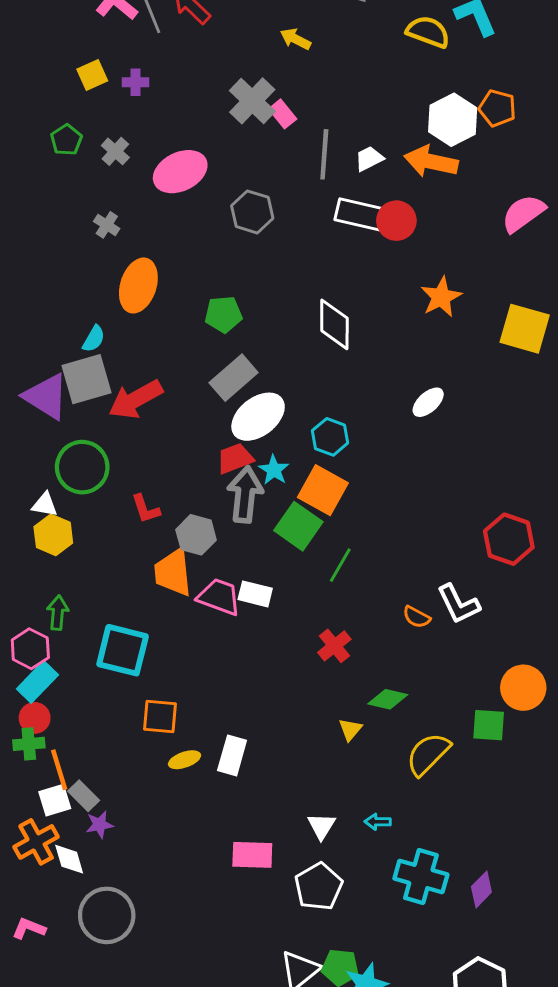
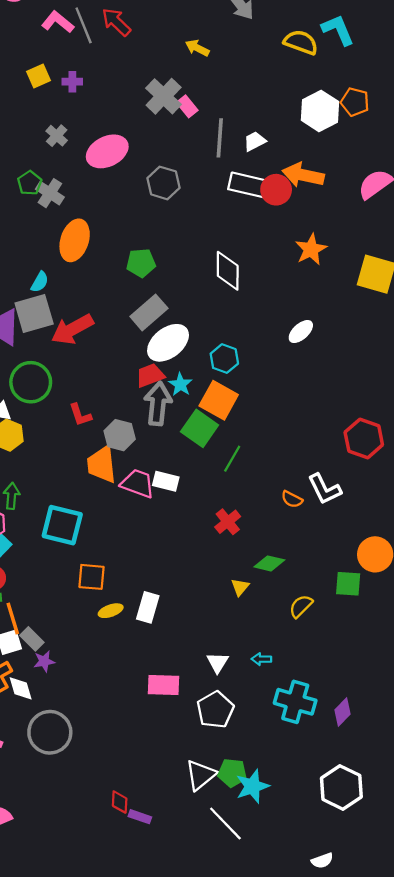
green pentagon: (66, 140) -> (30, 183), moved
orange arrow: (431, 162) -> (303, 175), moved
gray cross: (107, 225) -> (50, 193), size x1.4
yellow semicircle: (428, 754) -> (301, 606), size x0.7

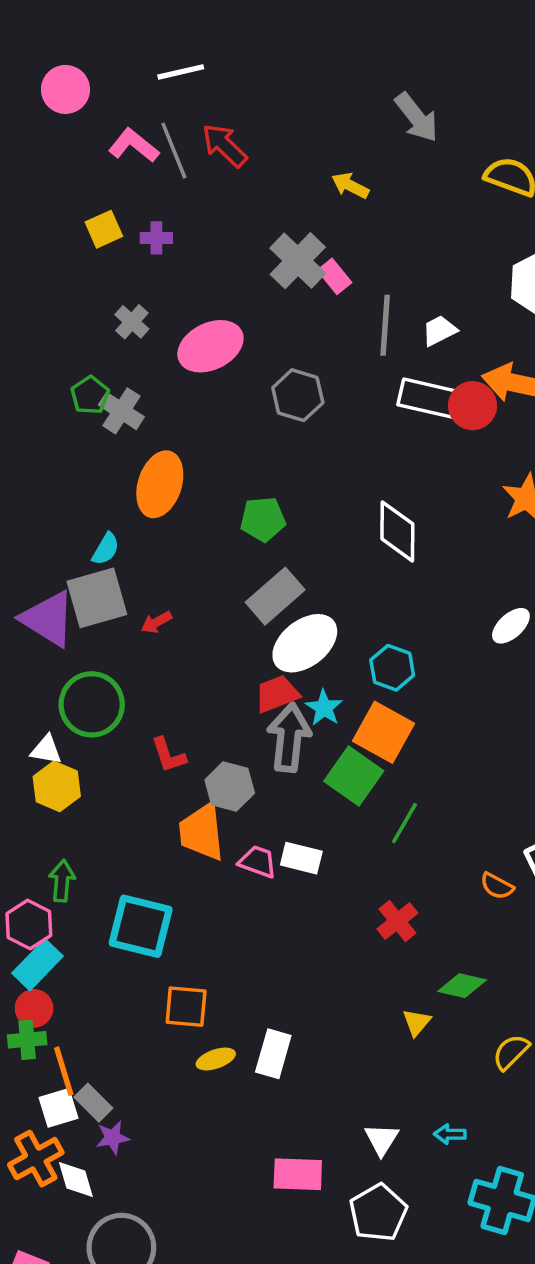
red arrow: (72, 329) -> (156, 622), size x0.5
pink trapezoid: (138, 483) -> (258, 862), size x0.7

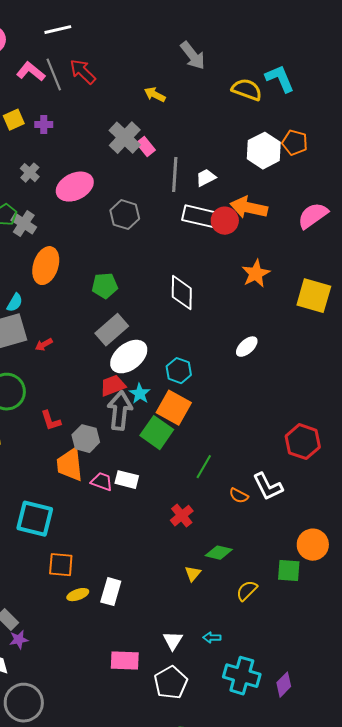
green line: (404, 823) -> (204, 467), moved

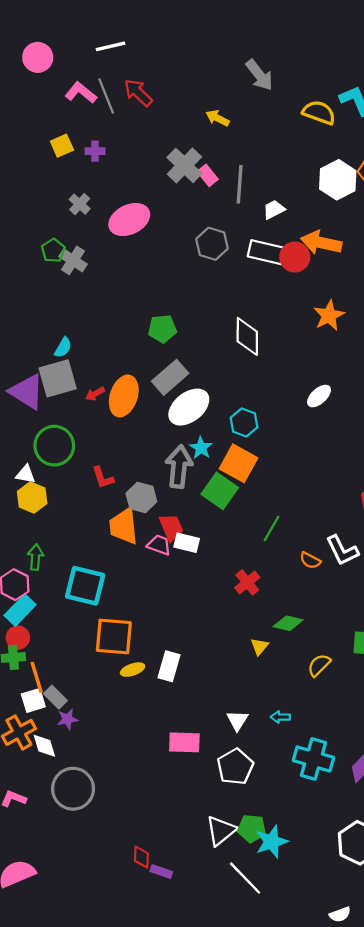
gray line: (175, 175) -> (240, 184), moved
gray hexagon: (125, 215) -> (212, 244), moved
orange ellipse: (46, 266) -> (124, 396), moved
red trapezoid: (113, 386) -> (171, 527), moved, turned 88
orange square: (61, 565) -> (114, 636), size x1.4

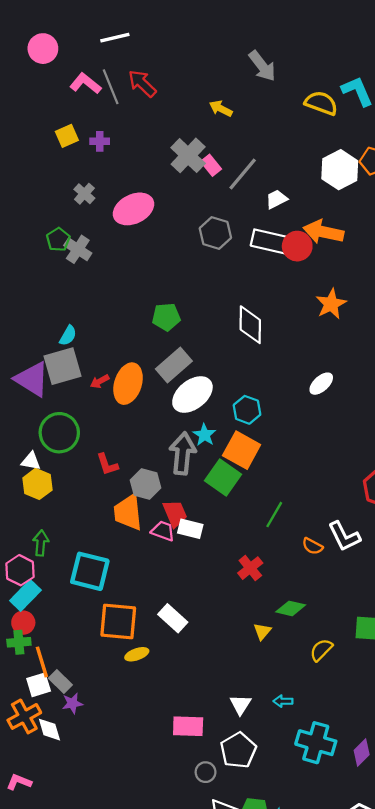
gray line: (240, 184) -> (243, 174), turned 36
white rectangle: (169, 666) -> (173, 618), moved, turned -64
gray circle: (73, 789) -> (206, 772), moved, size x0.5

